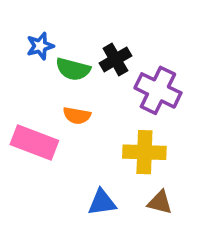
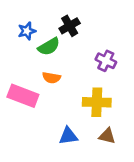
black cross: (115, 59) -> (70, 26), moved
green semicircle: (73, 69) -> (49, 47), turned -45
purple cross: (158, 90) -> (106, 61), size x0.7

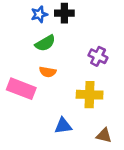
black cross: (70, 26) -> (64, 13), moved, turned 30
blue star: (27, 31) -> (39, 14), moved
brown triangle: (107, 136) -> (104, 135), moved

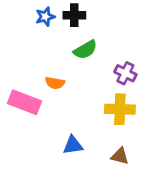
green semicircle: (45, 43) -> (85, 50), moved
purple cross: (98, 56) -> (125, 73), moved
yellow cross: (90, 95) -> (120, 109), moved

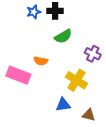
yellow cross: (120, 109) -> (76, 80), moved, turned 30
blue triangle: (73, 145) -> (63, 105), moved

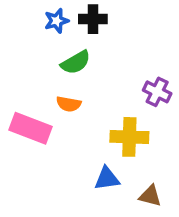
green semicircle: (63, 36) -> (76, 62), moved
yellow cross: (76, 80) -> (129, 137), turned -30

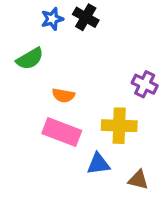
black cross: (93, 19) -> (86, 17), turned 30
green semicircle: (76, 62) -> (30, 59), moved
pink rectangle: (31, 128) -> (62, 132), moved

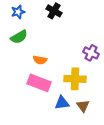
blue star: (52, 19) -> (18, 12), moved
brown triangle: (138, 180) -> (83, 106), moved, turned 40

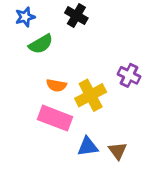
green semicircle: (19, 37) -> (41, 44), moved
yellow cross: (75, 79) -> (91, 95), moved, turned -30

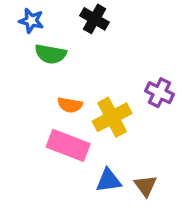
blue star: (25, 17) -> (31, 21), turned 30
green semicircle: (41, 44) -> (51, 54), turned 40

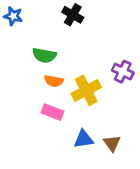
blue star: (31, 21) -> (13, 16), moved
green semicircle: (51, 54) -> (44, 55), moved
pink rectangle: (68, 145) -> (52, 112), size x0.7

